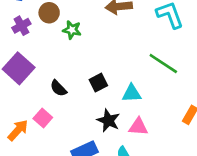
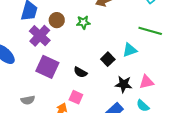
purple cross: (21, 26) -> (40, 36), size x1.5
green star: (72, 30) -> (83, 22), moved
cyan triangle: (132, 93) -> (130, 50), moved

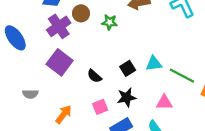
green line: (150, 31) -> (182, 76), moved
black star: (124, 84) -> (127, 97), moved, turned -30
pink square: (76, 97) -> (100, 107), moved, turned 32

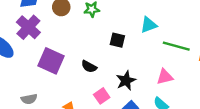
purple cross: (59, 26) -> (28, 27), moved
cyan triangle: (154, 63) -> (149, 25), moved
black square: (128, 68) -> (117, 40), moved, turned -32

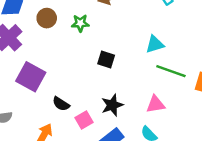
cyan triangle: (149, 25) -> (155, 44), moved
black semicircle: (89, 67) -> (61, 104), moved

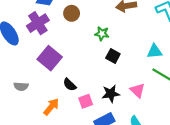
green star: (80, 23) -> (102, 34), moved
pink triangle: (156, 104) -> (137, 90), moved, turned 42

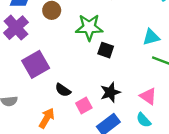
green star: (102, 34) -> (89, 27), size x1.6
purple square: (50, 58) -> (36, 64), turned 30
pink triangle: (137, 90) -> (148, 96), moved

